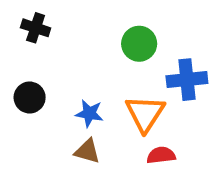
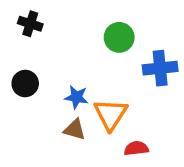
orange triangle: (145, 113) -> (111, 114), moved
red semicircle: (161, 155) -> (136, 148), moved

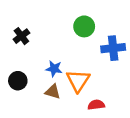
black cross: (30, 24) -> (21, 36), moved, turned 35
black circle: (25, 84) -> (18, 81), moved

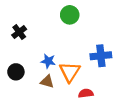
green circle: (84, 26) -> (70, 15), moved
blue cross: (113, 48) -> (101, 56), moved

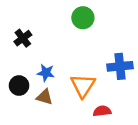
blue star: (48, 61) -> (46, 73), moved
brown triangle: (47, 82) -> (45, 97), moved

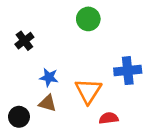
black circle: (19, 86) -> (19, 117), moved

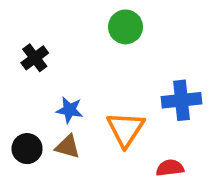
black circle: (19, 117) -> (27, 149), moved
red semicircle: (109, 118) -> (170, 168), moved

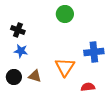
black cross: (35, 58) -> (18, 30), turned -32
blue star: (70, 110) -> (21, 51), moved

